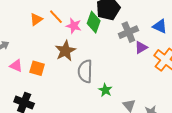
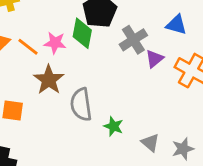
orange line: (56, 17) -> (28, 47), moved

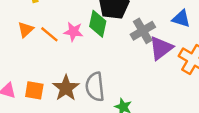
purple triangle: (154, 59) -> (161, 48), size x1.5
brown star: (49, 80) -> (66, 88), moved

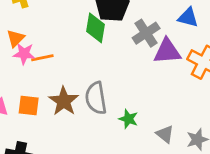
pink star: (73, 32) -> (24, 54), moved
orange line: (49, 34) -> (42, 58), moved, turned -48
purple triangle: (161, 48) -> (167, 51), turned 36

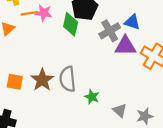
blue triangle: (188, 17) -> (132, 22), moved
pink star: (24, 54) -> (44, 13), moved
orange line: (42, 58) -> (29, 13), moved

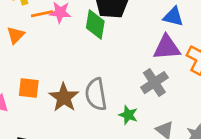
gray cross: (110, 31) -> (154, 83), moved
orange square: (15, 82) -> (29, 88), moved

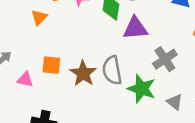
purple triangle: (167, 47) -> (135, 28), moved
green star: (128, 115) -> (142, 89), size x1.6

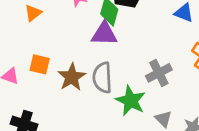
purple triangle: (135, 28) -> (104, 34), moved

